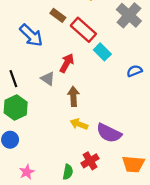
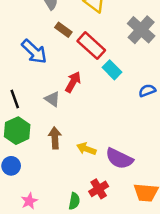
brown arrow: (73, 96) -> (55, 138), moved

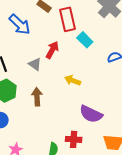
red rectangle: (91, 46) -> (67, 19), turned 35
yellow arrow: (86, 149) -> (73, 80), moved
red cross: (99, 189) -> (74, 139), turned 35

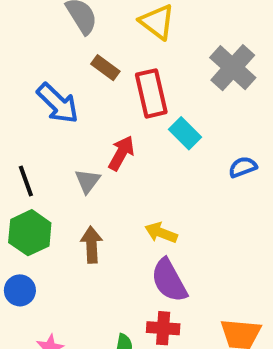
gray triangle: (35, 64) -> (88, 181), turned 32
yellow arrow: (73, 80) -> (161, 233), moved
purple semicircle: (91, 114) -> (169, 280), moved, turned 35

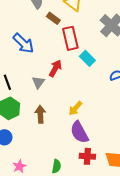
brown rectangle: (105, 68) -> (53, 18), moved
yellow arrow: (161, 233) -> (75, 108), turned -70
red cross: (163, 328) -> (87, 156), moved

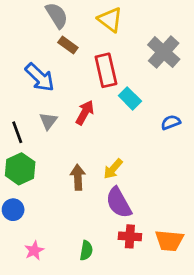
brown rectangle: (53, 18) -> (68, 45), moved
gray triangle: (38, 82) -> (48, 121), moved
brown arrow: (40, 114) -> (78, 177), moved

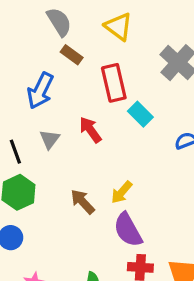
blue arrow: (40, 77) -> (40, 91), turned 72
red arrow: (85, 113) -> (90, 130), turned -65
brown arrow: (78, 177) -> (83, 202), turned -40

